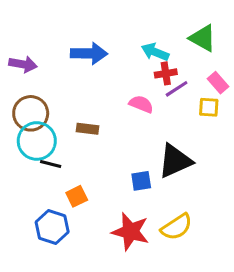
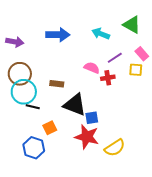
red cross: (166, 73) -> (108, 78), moved
black triangle: (175, 161) -> (75, 105), moved, turned 45
red star: (130, 232) -> (87, 137), moved

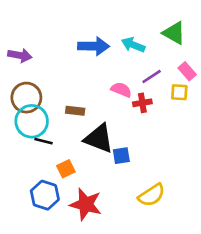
blue arrow: (58, 35) -> (94, 46), moved
red star: (87, 137) -> (86, 204), moved

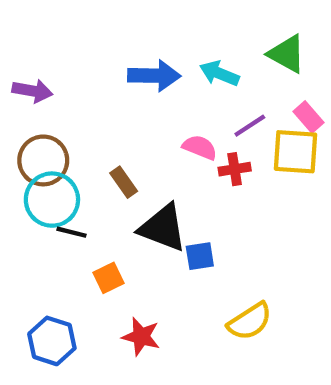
yellow square: (179, 92) -> (295, 152), size x1.6
brown rectangle: (75, 111) -> (124, 182), turned 48
blue hexagon: (45, 195) -> (52, 341), moved
red star: (86, 204) -> (141, 337), size x0.7

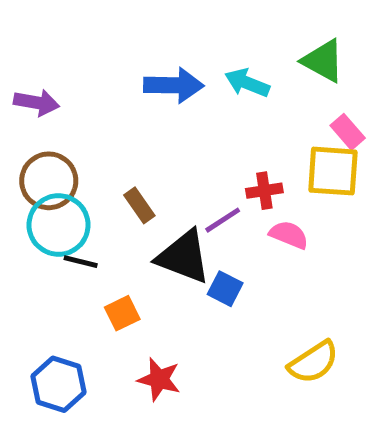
purple line: (250, 126) -> (223, 220), moved
pink semicircle: (200, 147) -> (289, 235), moved
blue square: (200, 256) -> (225, 289), turned 36
yellow semicircle: (250, 321) -> (313, 362), moved

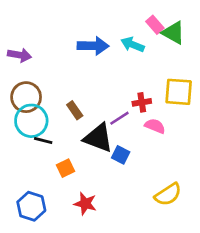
pink rectangle: (348, 132) -> (155, 25), moved

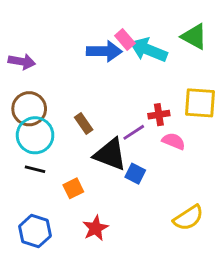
pink rectangle: (155, 25) -> (125, 39), moved
cyan arrow: (133, 44) -> (149, 50), size x1.4
black line: (43, 141) -> (35, 169), moved
red star: (85, 204) -> (95, 228), turned 30

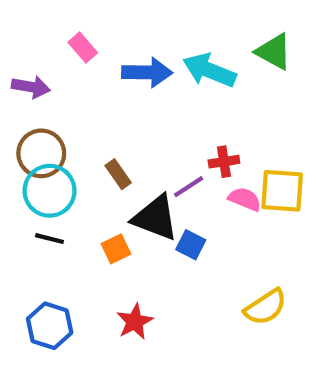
pink rectangle: (125, 39) -> (83, 47), moved
yellow square: (200, 103) -> (282, 191), moved
orange square: (73, 188) -> (116, 249), moved

